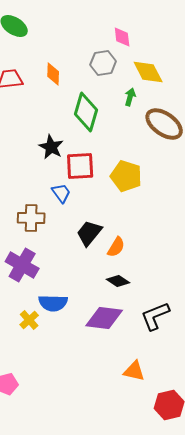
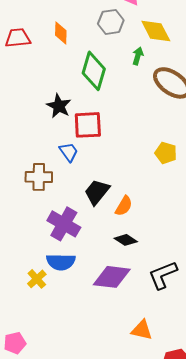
yellow pentagon: (126, 176) -> (166, 153), moved, size x0.7
purple cross: (22, 265) -> (64, 224), moved

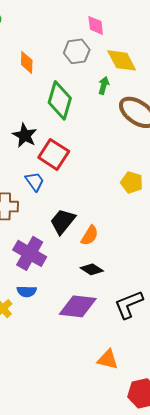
red square: (88, 125) -> (54, 154), turned 36
blue semicircle: (61, 262) -> (27, 291), size x0.7

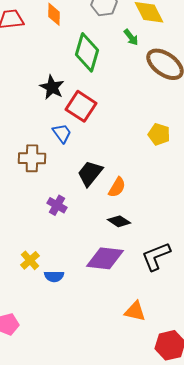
green arrow: (104, 85) -> (131, 37), turned 126
purple cross: (30, 253) -> (57, 205), size x0.6
blue semicircle: (27, 291) -> (54, 276), moved

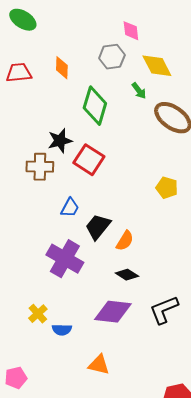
black star: (52, 87) -> (60, 141), turned 30
blue trapezoid: (62, 133) -> (70, 208), moved, turned 65
brown cross: (32, 158) -> (40, 167), moved
purple cross: (57, 205) -> (65, 259), size x1.8
orange triangle: (135, 311) -> (99, 365), moved

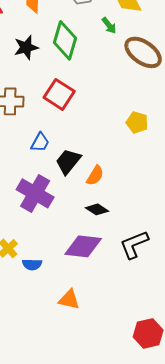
black star: (60, 141) -> (26, 47), moved

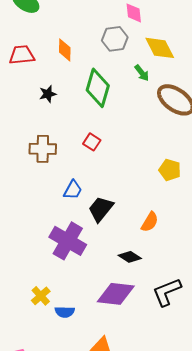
black star: (26, 47) -> (48, 94), moved, size x0.7
red square: (59, 94) -> (92, 142), size x0.6
orange semicircle: (95, 175) -> (150, 222), moved

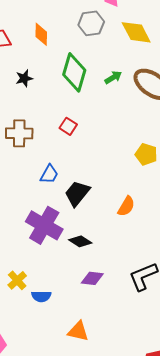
green arrow: (142, 73) -> (113, 77), moved, turned -84
black diamond: (130, 257) -> (80, 241), moved
purple diamond: (116, 294) -> (92, 278), size x0.6

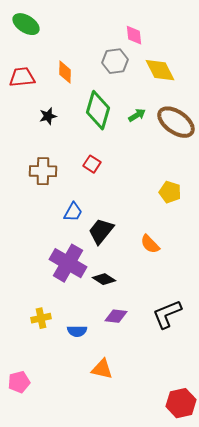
orange semicircle: (126, 206) -> (150, 244), turned 105
yellow cross: (17, 280) -> (41, 318), turned 30
blue semicircle: (41, 296) -> (77, 331), moved

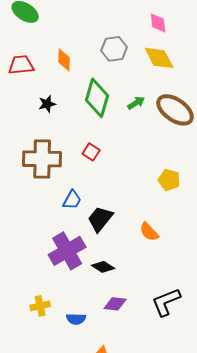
pink diamond: (134, 35) -> (158, 23), moved
brown cross: (43, 171) -> (42, 159), size x1.4
purple cross: (68, 263) -> (67, 251), turned 30

